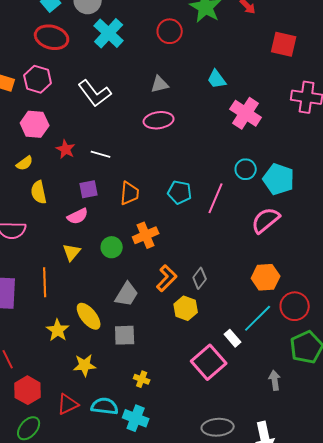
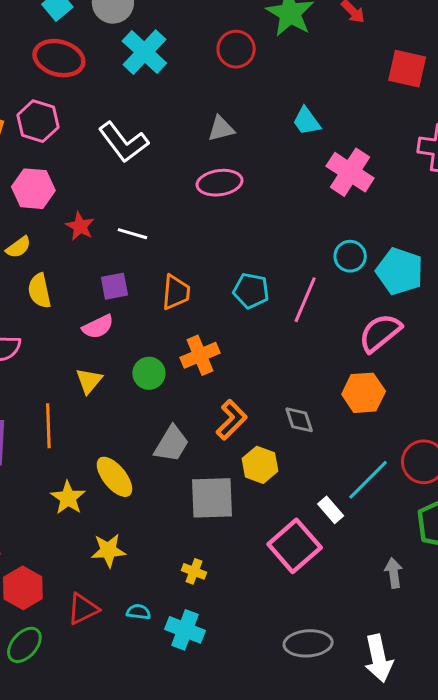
orange hexagon: (266, 277) -> (364, 393), moved
gray diamond: (200, 278) -> (299, 420), moved, turned -55
gray square: (125, 335) -> (212, 498), moved, size x1.4
cyan semicircle: (105, 406) -> (138, 612), size x0.6

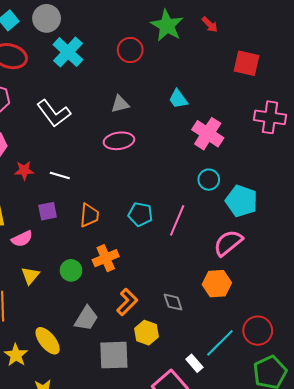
red star: (80, 226) -> (24, 170), turned -30
cyan circle: (350, 256) -> (209, 180), moved
pink semicircle: (98, 327) -> (22, 239), moved

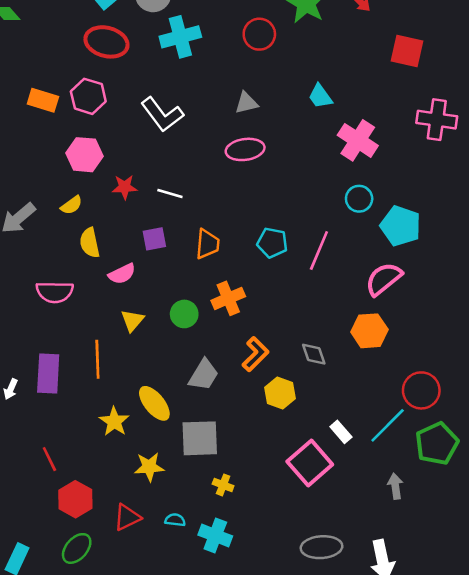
cyan cross: (68, 52) -> (180, 37), turned 32
cyan line: (220, 343) -> (388, 425), moved
gray square: (114, 355) -> (200, 438), moved

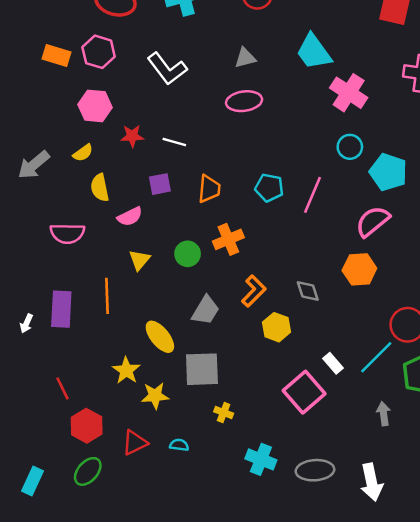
cyan trapezoid: (320, 96) -> (314, 52), size x1.6
yellow star: (114, 421) -> (126, 370), moved
cyan cross: (215, 535) -> (261, 459), moved

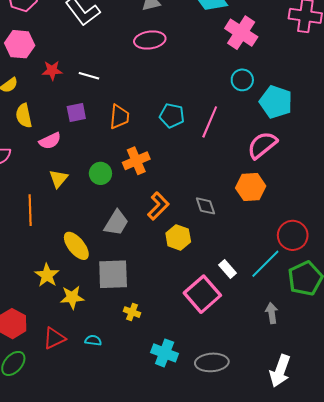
white arrow: (371, 482) -> (280, 371), moved, turned 32

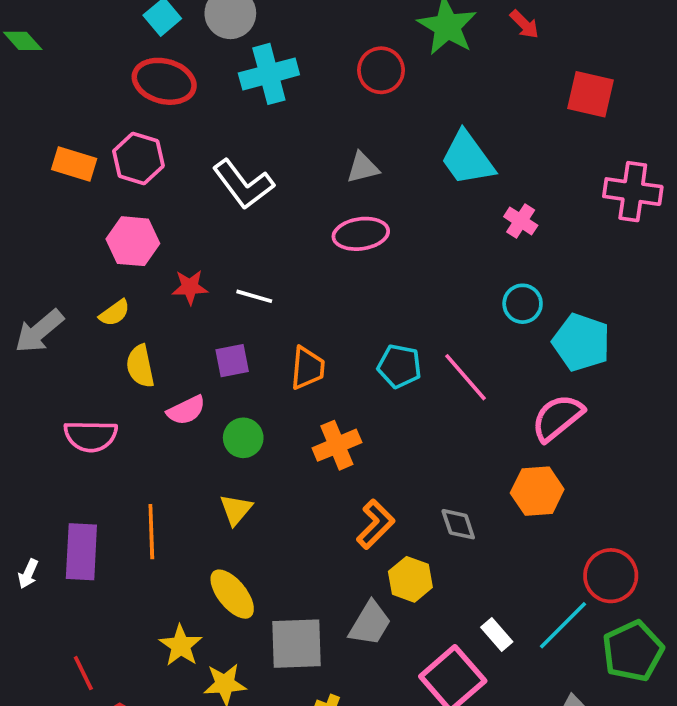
pink cross: (241, 33) -> (521, 221), size x0.6
pink line: (210, 122) -> (466, 377), turned -64
green circle: (100, 173) -> (243, 438), moved
yellow triangle: (58, 179) -> (236, 510), moved
gray trapezoid: (116, 223) -> (370, 623), moved

